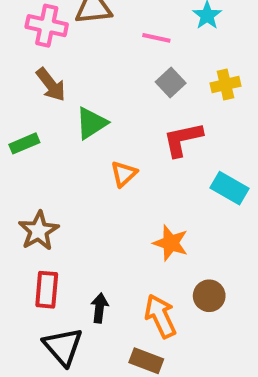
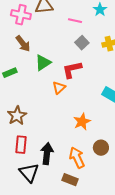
red L-shape: (183, 139) -> (72, 70), moved
orange star: (171, 243) -> (82, 122), turned 30
black arrow: (100, 308) -> (47, 154), size x1.5

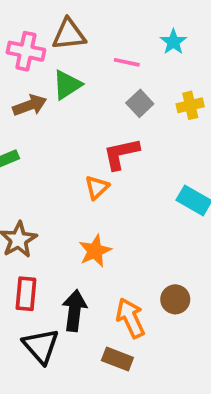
brown arrow: (23, 44) -> (30, 105), turned -72
green triangle: (43, 63) -> (67, 85), moved
orange star: (82, 122) -> (95, 251), moved

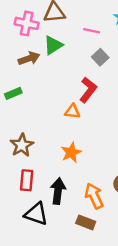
red L-shape: (121, 154) -> (88, 90), turned 140
orange triangle: (97, 187) -> (72, 111), turned 49
black triangle: (41, 346) -> (36, 214), turned -30

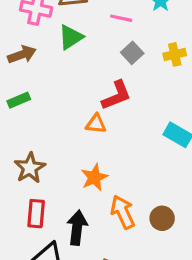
brown arrow: (29, 58) -> (22, 54), moved
red L-shape: (88, 90) -> (116, 95), turned 30
orange arrow: (94, 196) -> (123, 212), moved

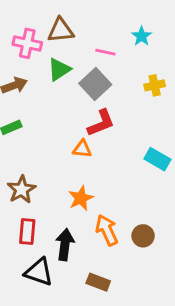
gray square: (132, 53) -> (95, 84), moved, size x1.5

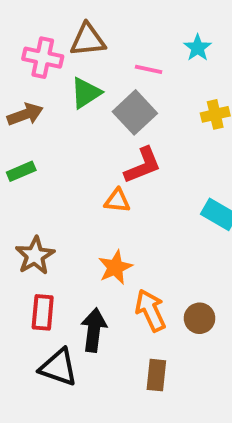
brown rectangle: (98, 282) -> (156, 375), moved, turned 75

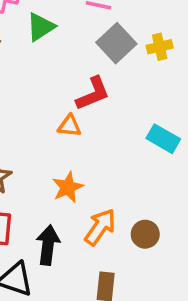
gray square: (135, 112) -> (116, 43), moved
orange arrow: (151, 310) -> (100, 227), turned 60

